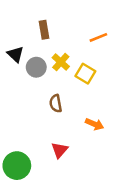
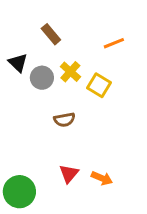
brown rectangle: (44, 30) -> (51, 34), turned -30
brown semicircle: (56, 103) -> (64, 120), turned -90
orange arrow: (94, 124) -> (102, 178), moved

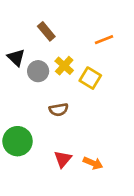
green circle: (19, 192) -> (18, 141), moved

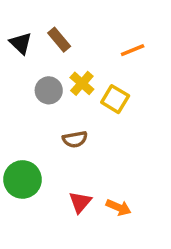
black triangle: (16, 57) -> (21, 43), moved

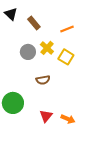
black triangle: (21, 43) -> (11, 14), moved
orange line: (133, 50) -> (67, 29), moved

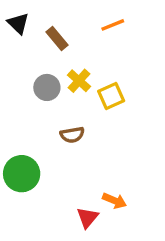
orange line: (67, 29) -> (113, 25), moved
yellow square: (66, 57) -> (111, 96), turned 35
red triangle: (46, 116) -> (87, 218), moved

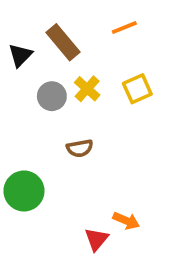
black triangle: (18, 23) -> (20, 55), moved, turned 30
brown rectangle: (57, 38) -> (63, 42), size x1.4
yellow square: (111, 96) -> (137, 89), moved

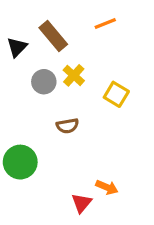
yellow square: (137, 89) -> (116, 94), moved, turned -35

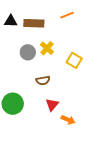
brown rectangle: (53, 36) -> (34, 23), turned -48
black triangle: (17, 47) -> (11, 21), moved, turned 48
red triangle: (82, 203) -> (52, 105), moved

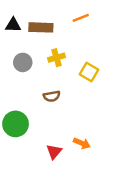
yellow cross: (47, 48) -> (57, 58), turned 32
gray circle: (28, 52) -> (23, 62), moved
red triangle: (52, 105) -> (54, 152), moved

